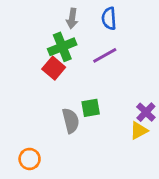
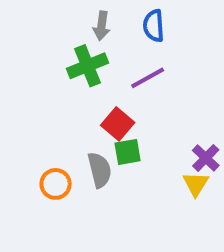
red square: (54, 68) -> (118, 124), moved
yellow triangle: (139, 131) -> (196, 184), turned -30
orange circle: (30, 159) -> (56, 184), moved

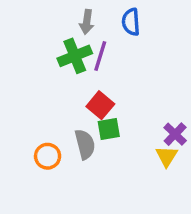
purple line: (148, 78) -> (100, 56), moved, turned -44

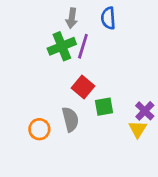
green square: (109, 129) -> (104, 107), moved

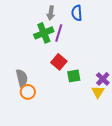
gray semicircle: (70, 119) -> (22, 78), moved

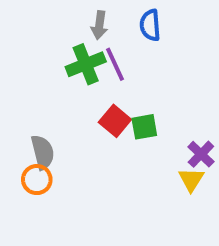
purple line: (59, 33) -> (115, 64), turned -42
green square: (74, 76) -> (144, 127), moved
orange circle: (28, 92) -> (37, 180), moved

